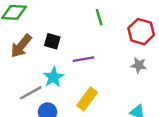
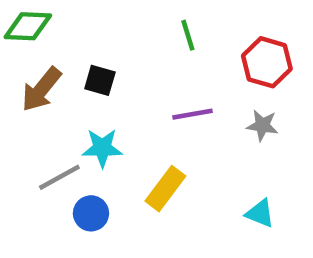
purple line: (84, 59) -> (192, 114), moved
cyan star: (54, 77) -> (102, 148), turned 30

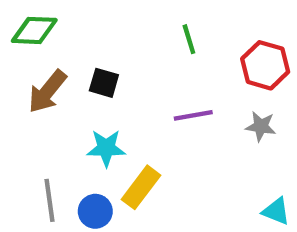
gray line: (59, 177) -> (50, 200), moved, turned -69
yellow rectangle: (165, 189) -> (141, 187), moved
cyan triangle: (260, 213) -> (276, 211), moved

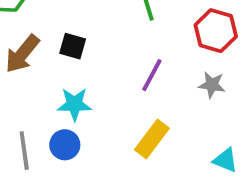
purple line: (193, 115) -> (152, 75), turned -52
yellow rectangle: (141, 187) -> (152, 139), moved
blue circle: (95, 211) -> (65, 145), moved

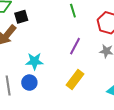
black square: (73, 46) -> (21, 17), moved, turned -32

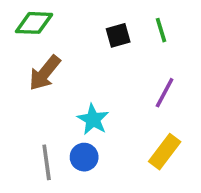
black square: (21, 17) -> (118, 35), moved
cyan star: (34, 61) -> (93, 119), turned 30

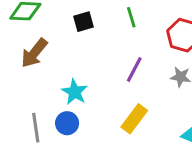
black square: (118, 35) -> (83, 22), moved

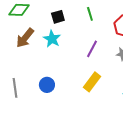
cyan star: (75, 92) -> (52, 39), moved
gray line: (36, 128) -> (15, 88), moved

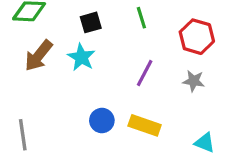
yellow rectangle: (92, 82) -> (145, 125), turned 72
blue circle: (47, 85) -> (102, 121), moved

